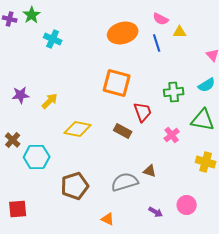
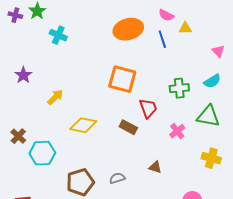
purple star: (21, 95) -> (23, 75), moved, turned -30
gray semicircle: (125, 182) -> (117, 178), moved, size x0.6

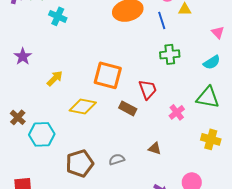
orange square: (122, 79) -> (108, 75), moved
green cross: (179, 88) -> (170, 54), moved

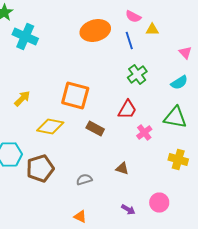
cyan cross: (58, 16) -> (25, 36), size x1.4
green cross: (170, 54) -> (137, 74), turned -30
red trapezoid: (148, 89) -> (127, 110), moved, turned 50
brown pentagon: (80, 163) -> (40, 168), moved

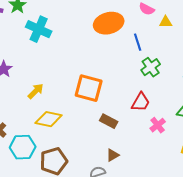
blue line: (129, 40) -> (138, 42), moved
yellow diamond: (50, 126) -> (49, 119), moved
brown triangle: (122, 168) -> (113, 155), moved, turned -48

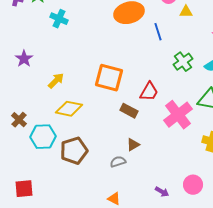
cyan cross: (39, 29) -> (59, 19), size x0.7
green cross: (151, 67) -> (183, 62), moved
red trapezoid: (141, 102) -> (149, 92), moved
pink cross: (158, 125) -> (178, 115), size x1.8

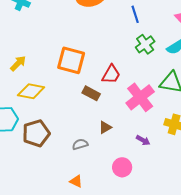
blue line: (158, 32) -> (135, 14), moved
brown triangle: (133, 145) -> (105, 127), moved
pink circle: (193, 185) -> (122, 167), moved
purple arrow: (162, 192) -> (143, 140), moved

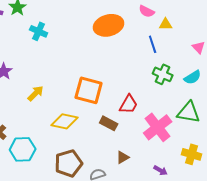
green cross: (145, 44) -> (163, 74), turned -30
yellow diamond: (31, 91) -> (65, 121), moved
brown pentagon: (36, 133) -> (69, 163), moved

